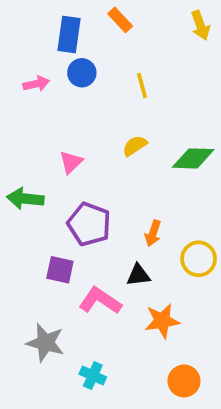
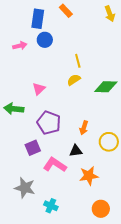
yellow line: (142, 86) -> (78, 61), moved
purple square: (60, 270) -> (33, 148), turned -35

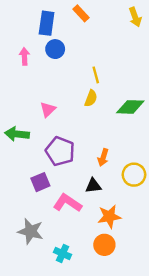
pink arrow: (20, 46) -> (24, 56), turned -80
yellow semicircle: (74, 80) -> (91, 98), turned 144
orange circle: (101, 209) -> (104, 245), moved

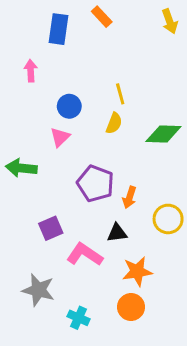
blue circle: (55, 49) -> (69, 106), moved
purple pentagon: (60, 151) -> (95, 183), moved

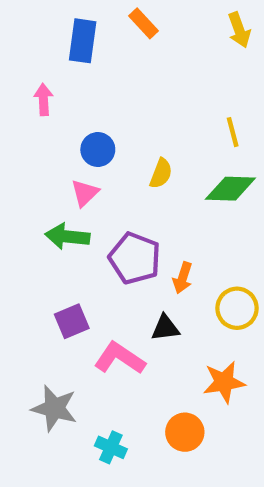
yellow line: (120, 94) -> (233, 132), moved
green arrow: (21, 168) -> (67, 236), moved
orange star: (137, 271) -> (224, 382), moved

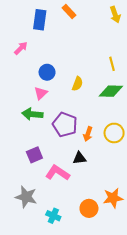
pink arrow: (43, 99) -> (21, 48), turned 48
yellow circle: (237, 308) -> (114, 133), moved
orange star: (224, 382) -> (113, 198), moved

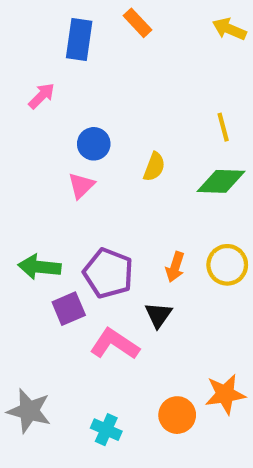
yellow arrow: (115, 15) -> (229, 29), turned 133
green arrow: (32, 114) -> (39, 267), moved
purple pentagon: (65, 125) -> (108, 273), moved
black triangle: (80, 158) -> (158, 315), turned -48
gray star: (26, 197) -> (29, 411), moved

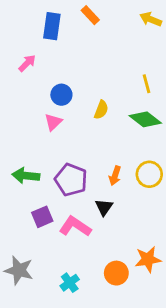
green diamond: (221, 181) -> (145, 119), turned 36
purple square: (69, 309) -> (42, 217), moved
cyan cross: (106, 430) -> (70, 283), turned 30

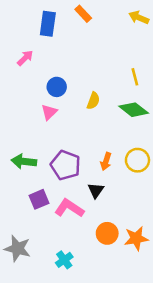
orange circle: (116, 273) -> (107, 233), moved

